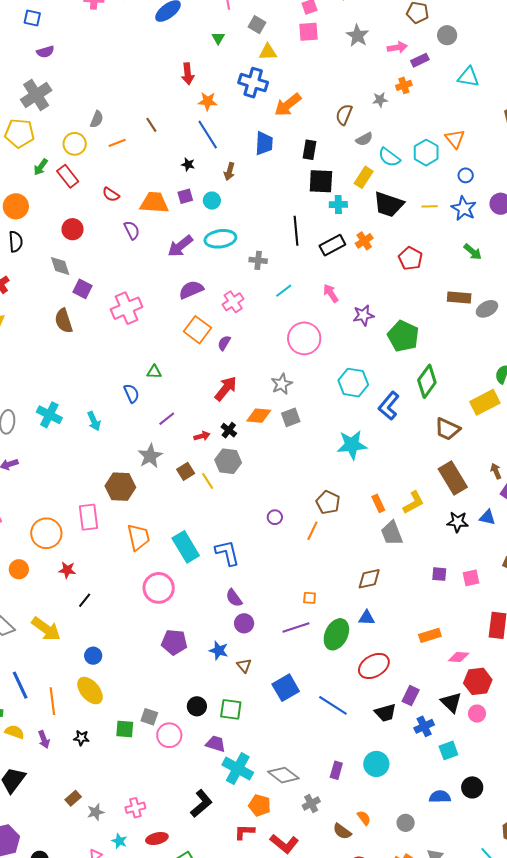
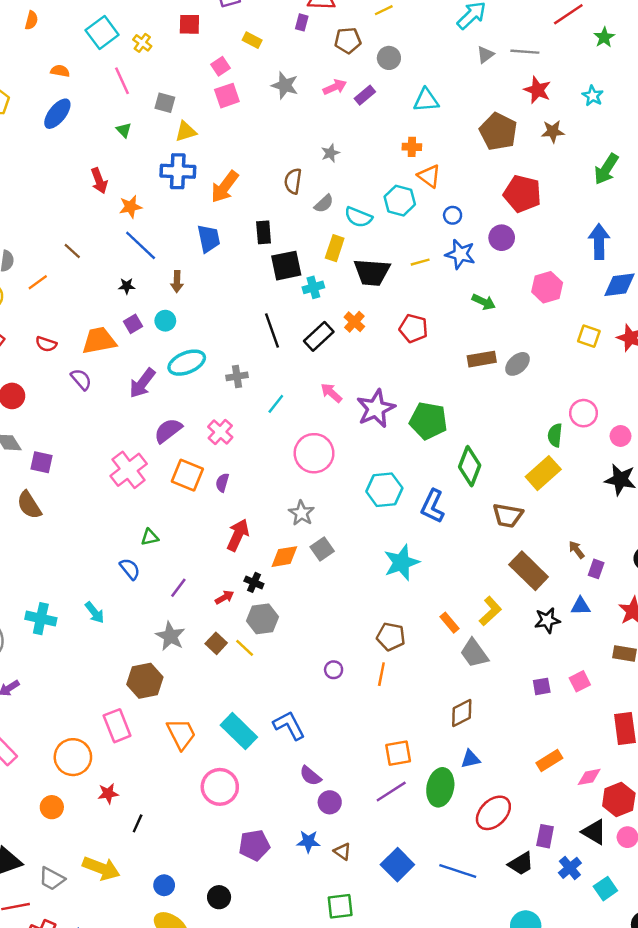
orange cross: (404, 85) -> (412, 147), moved, turned 35
pink cross: (127, 308) -> (129, 470), moved
purple star: (363, 315) -> (376, 409), size x1.5
orange square: (310, 598) -> (398, 753), size x1.6
black circle: (197, 706) -> (219, 897), moved

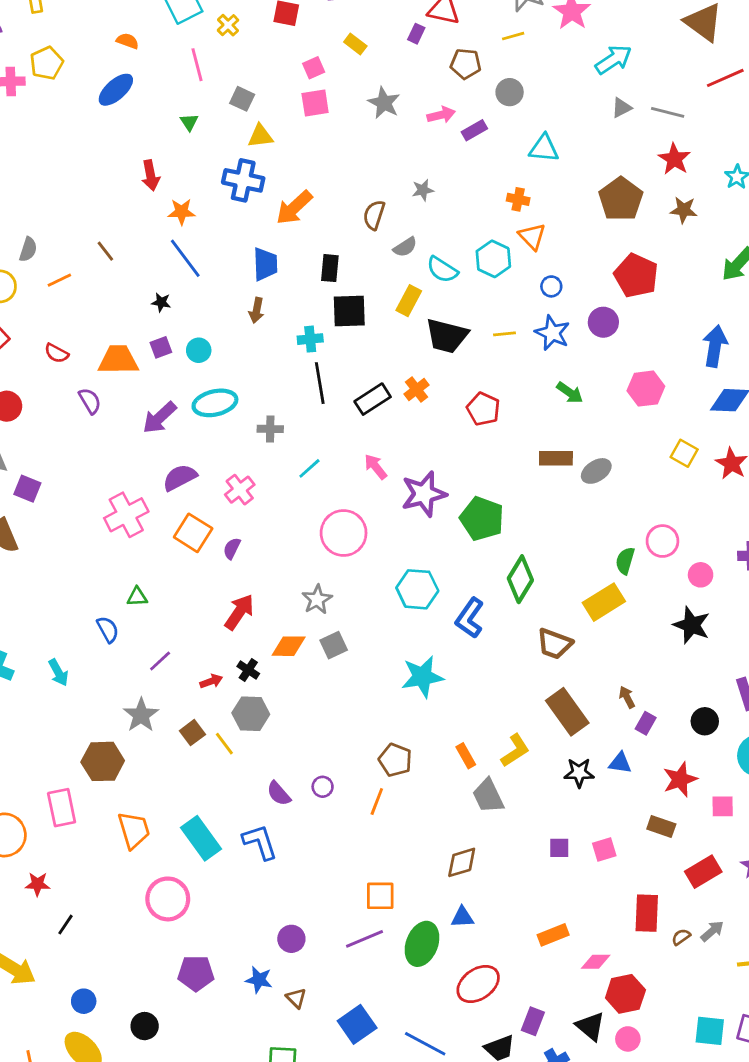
brown arrow: (177, 282) -> (256, 310), moved
cyan cross: (313, 287) -> (310, 339), moved
purple semicircle: (310, 776) -> (279, 793), moved

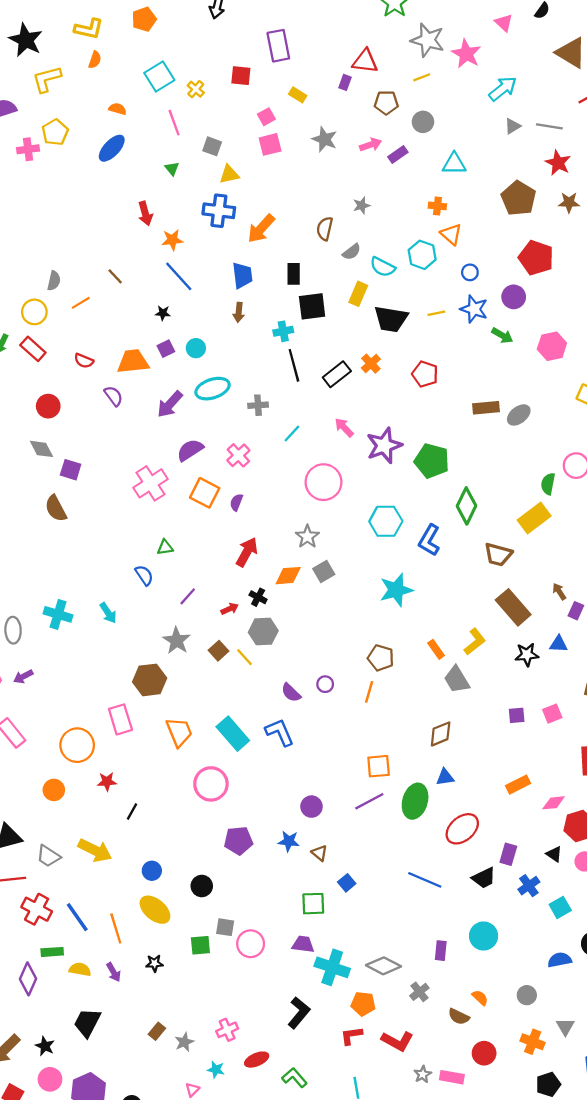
green arrow: (570, 393) -> (502, 335), moved
blue square: (357, 1024) -> (347, 883), moved, size x0.6
black triangle: (590, 1026) -> (554, 854), size x0.7

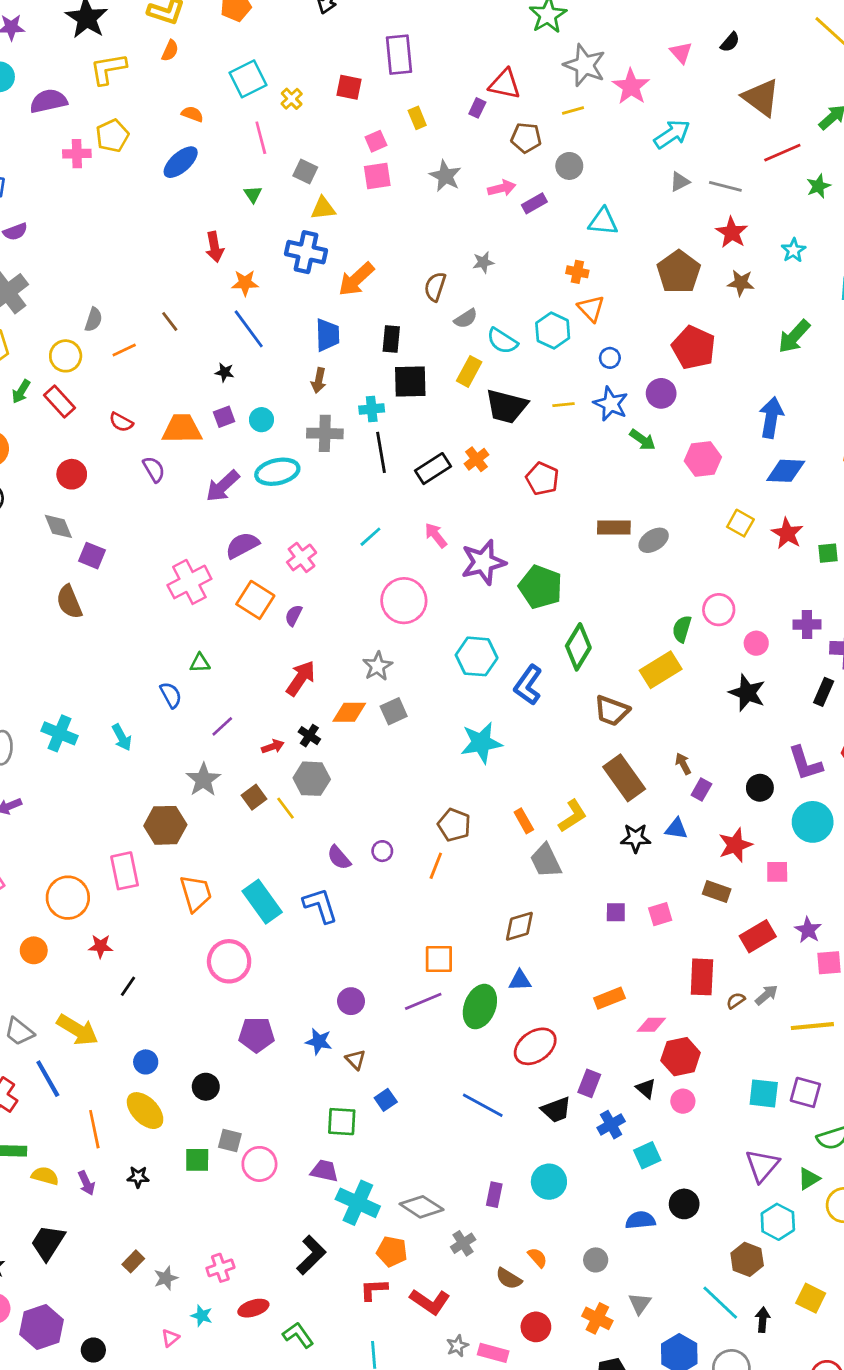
yellow rectangle: (298, 95) -> (417, 118), turned 30
gray cross: (258, 405) -> (325, 433), moved, size x1.4
blue line: (77, 917) -> (48, 1079), moved

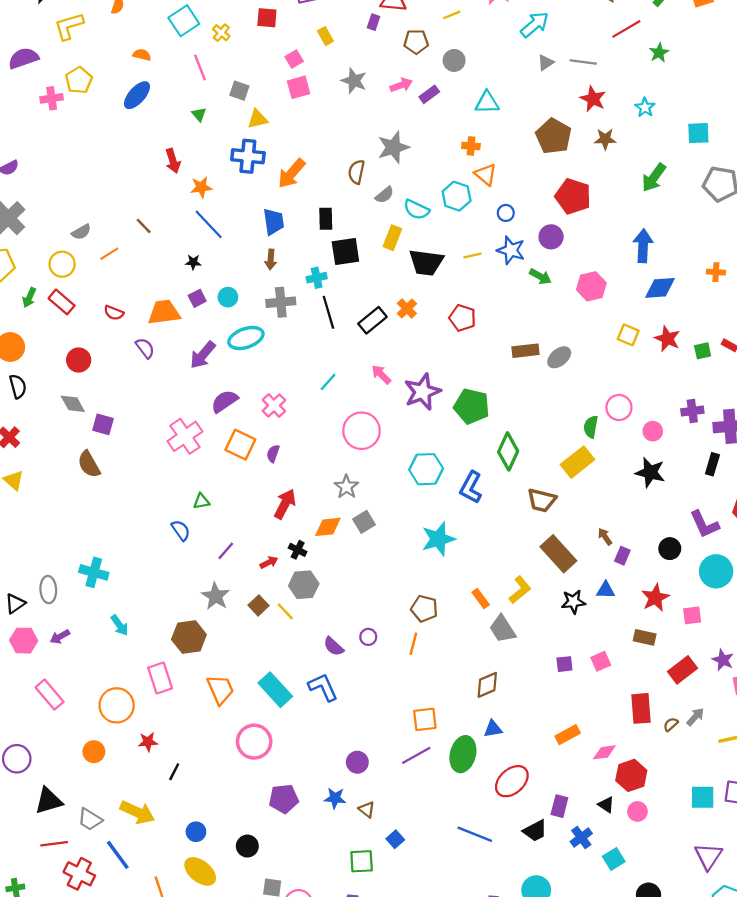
gray star: (483, 262) -> (393, 147), size x1.8
gray semicircle: (93, 320) -> (81, 232), turned 48
cyan arrow: (122, 737) -> (120, 625), moved

